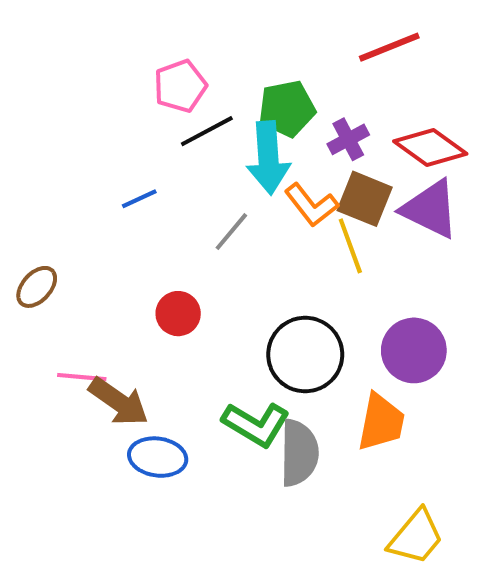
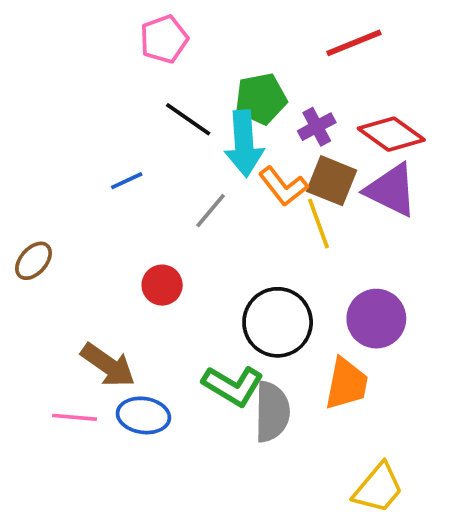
pink pentagon: (180, 86) -> (164, 39), moved
black line: (207, 131) -> (188, 119), turned 63
pink line: (82, 377) -> (75, 417), moved

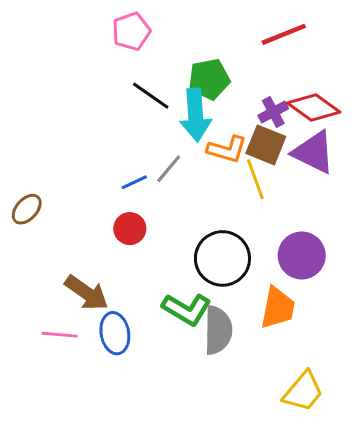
purple cross: (317, 127) -> (273, 112), moved
blue line: (127, 181) -> (134, 182), moved
orange L-shape: (283, 186) -> (227, 149), turned -36
blue ellipse: (143, 415) -> (115, 333), turned 72

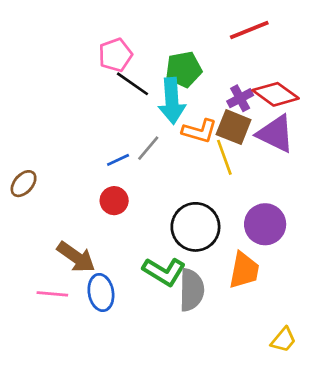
pink pentagon: (131, 31) -> (115, 55), moved
yellow trapezoid: (303, 391) -> (283, 340), moved, size x0.7

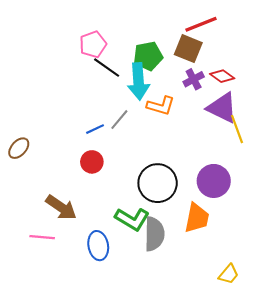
red diamond: (276, 94) -> (222, 76), size x0.7
brown square: (234, 127) -> (188, 49), moved
yellow line: (224, 157) -> (237, 129), moved
blue ellipse: (101, 293) -> (98, 246), moved

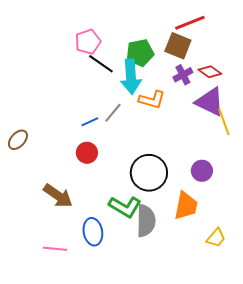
purple circle: (214, 181) -> (202, 171), size x0.7
pink line: (42, 237) -> (55, 249), moved
yellow trapezoid: (229, 274) -> (216, 238), moved

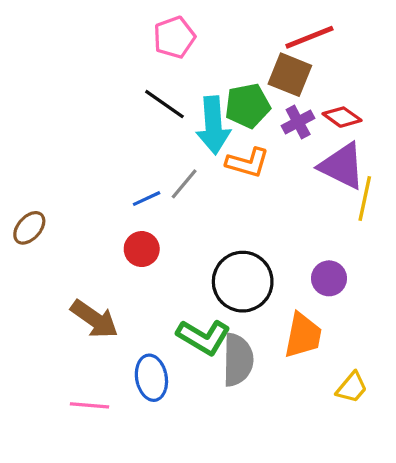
pink pentagon: (88, 42) -> (174, 37), moved
green pentagon: (140, 53) -> (248, 106), moved
yellow line: (224, 122) -> (365, 199), turned 32

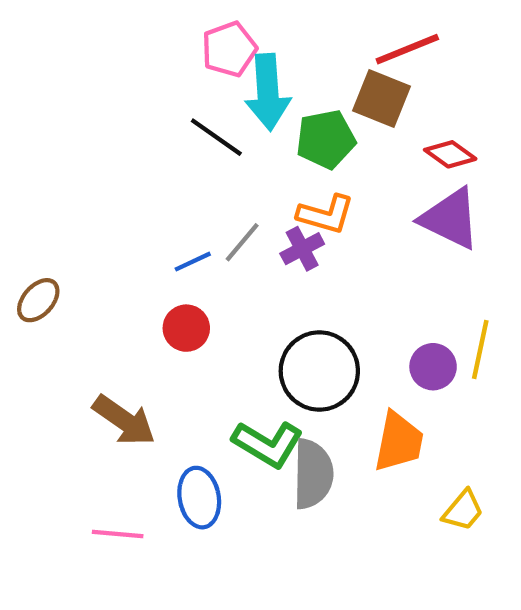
purple cross: (298, 122) -> (302, 249), moved
cyan arrow: (213, 125) -> (268, 92), moved
yellow line: (365, 199) -> (480, 350), moved

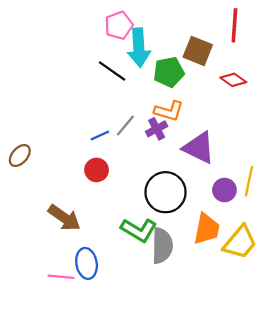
red line: (407, 49) -> (234, 25), moved, turned -64
purple triangle: (450, 219) -> (199, 148), moved
blue ellipse: (199, 498) -> (87, 263), moved
yellow trapezoid: (463, 510) -> (240, 242), moved, size x1.6

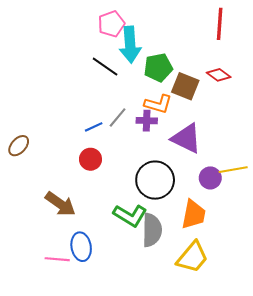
brown square: (198, 51) -> (185, 86), moved
purple cross: (157, 129) -> (147, 121), turned 30
yellow line: (249, 181) -> (233, 170), turned 68
yellow trapezoid: (240, 242) -> (193, 257), moved

